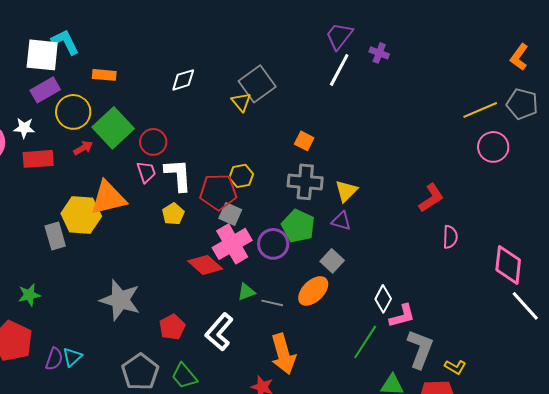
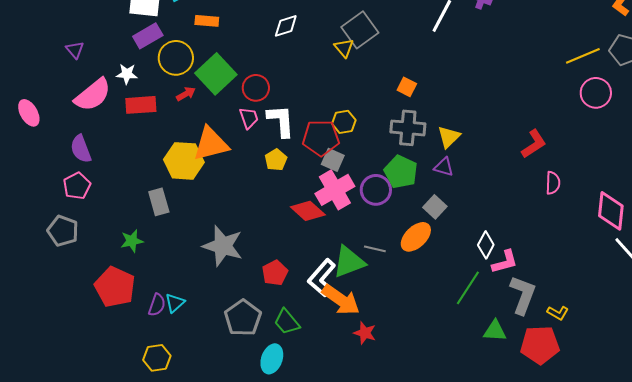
gray rectangle: (55, 236) -> (159, 202), moved
green triangle: (246, 292) -> (349, 262), moved, size x1.8
orange arrow: (283, 354) -> (341, 300), moved, turned -39

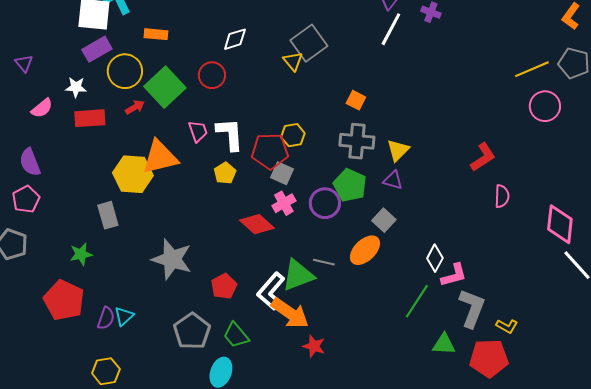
red circle: (256, 88) -> (212, 75), moved
pink semicircle: (93, 95) -> (42, 108), size x0.6
pink cross: (335, 190) -> (284, 203), size x0.6

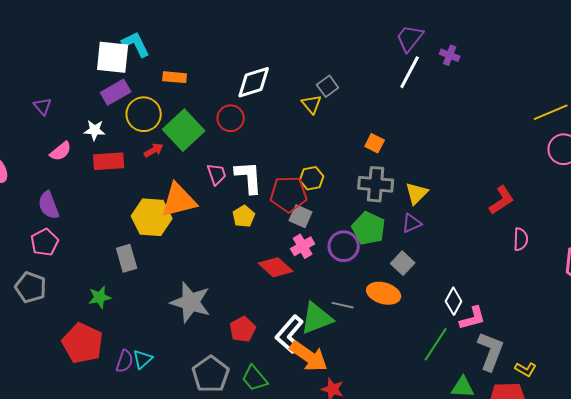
white diamond: (235, 39) -> (254, 82), size x1.4
gray square: (309, 43) -> (328, 86), size x0.6
purple triangle: (393, 180) -> (412, 223), turned -40
orange ellipse: (365, 250) -> (384, 293), turned 60

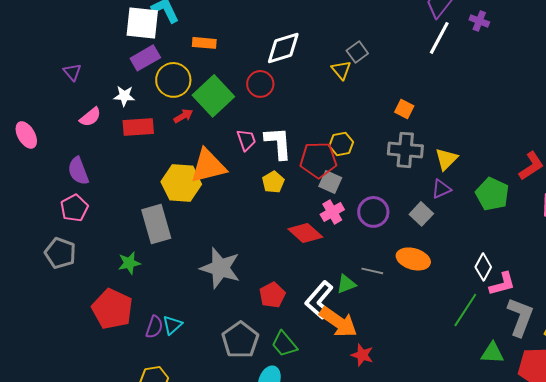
green pentagon: (369, 228) -> (492, 194), moved
gray rectangle: (127, 258) -> (156, 224), size x1.4
gray square: (403, 263) -> (421, 214), moved
green triangle: (317, 318) -> (346, 284), size x0.6

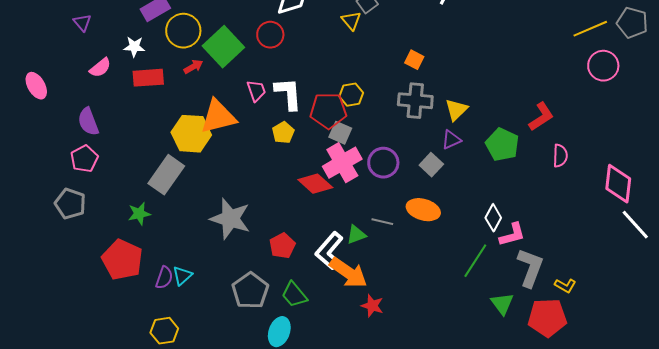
pink cross: (332, 212) -> (342, 163), size x1.6
gray rectangle: (156, 224) -> (166, 175), turned 51
green triangle: (492, 353) -> (502, 304), turned 50

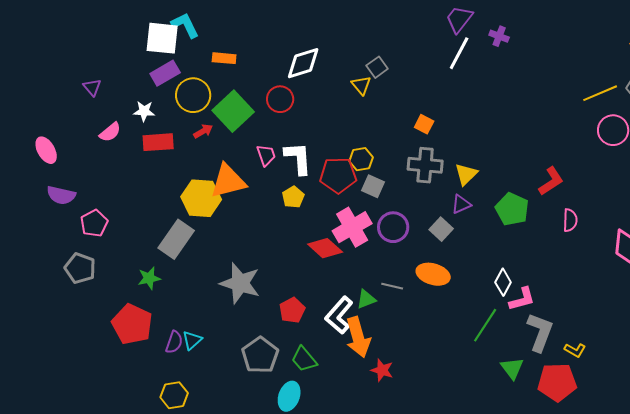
purple semicircle: (88, 122) -> (61, 195), moved, turned -56
gray square: (340, 133) -> (373, 186), moved
orange arrow: (348, 273) -> (358, 337), turned 39

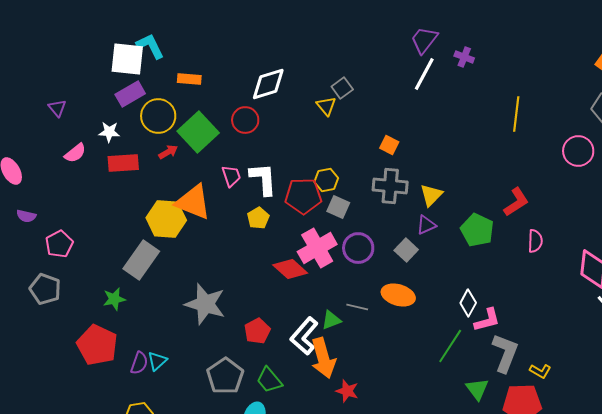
yellow line: (600, 93) -> (516, 114), moved, turned -60
orange triangle: (228, 181) -> (193, 202), turned 36
purple semicircle: (61, 195) -> (26, 216), size x0.7

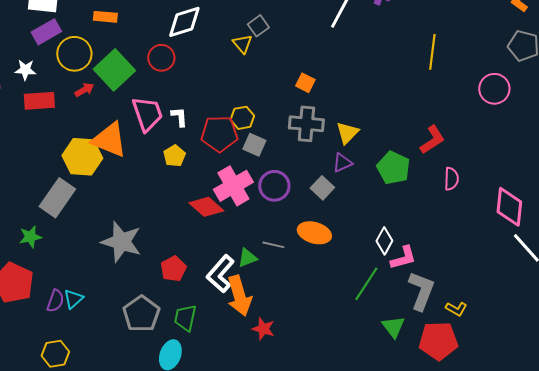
pink trapezoid: (231, 176) -> (147, 114), size x1.6
white L-shape: (263, 179) -> (179, 117), size x0.6
green trapezoid: (269, 380) -> (185, 318), turned 52

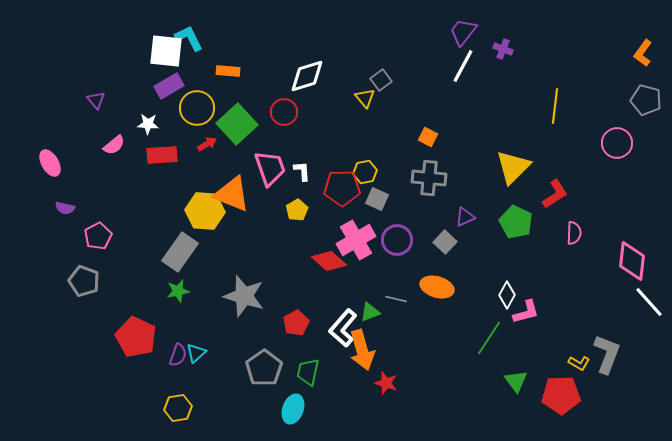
yellow triangle: (347, 133) -> (513, 167), moved, size x1.5
green star: (30, 237) -> (178, 291), moved
gray L-shape: (421, 291) -> (607, 354), moved

